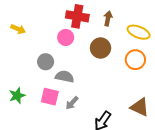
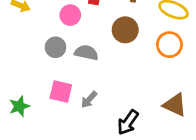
pink circle: (66, 37) -> (70, 15), moved
gray semicircle: (65, 77) -> (86, 53), moved
green star: (17, 96) -> (19, 106), moved

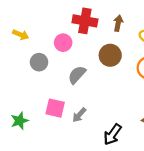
gray circle: (56, 47) -> (39, 62), moved
gray semicircle: (86, 53) -> (77, 75), turned -60

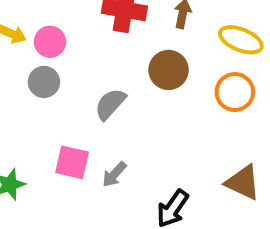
pink circle: (63, 43) -> (50, 42), moved

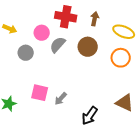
pink circle: (50, 42) -> (42, 33), moved
gray semicircle: (110, 104) -> (58, 45), moved

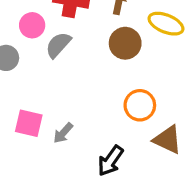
brown circle: (88, 47) -> (125, 43), moved
orange circle: (121, 58) -> (140, 105), moved

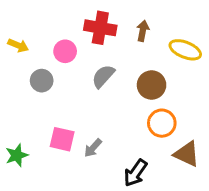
brown circle: (125, 43) -> (152, 85), moved
gray semicircle: (58, 45) -> (103, 76), moved

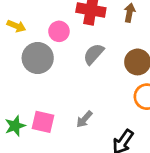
gray circle: (42, 81) -> (38, 58), size x1.5
pink square: (62, 139) -> (43, 122), moved

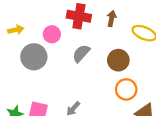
yellow arrow: (16, 26) -> (16, 30), turned -35

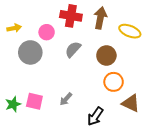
brown arrow: (112, 18) -> (100, 18), size x1.5

